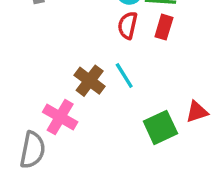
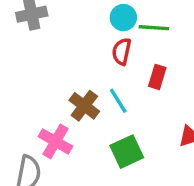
red rectangle: (164, 27) -> (157, 77), moved
green square: (160, 127) -> (127, 152), moved

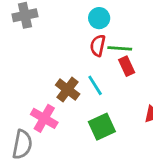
green line: (154, 28) -> (120, 48), moved
red rectangle: (157, 77) -> (127, 66), turned -42

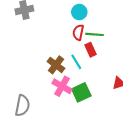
red rectangle: (127, 66) -> (90, 50), moved
pink cross: (44, 118) -> (62, 86), moved

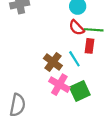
red semicircle: (78, 32) -> (77, 28), turned -56
red rectangle: (90, 50) -> (89, 46), turned 32

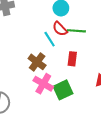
red rectangle: (89, 46) -> (72, 59), moved
cyan line: (74, 59) -> (50, 39), moved

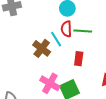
red semicircle: (60, 29) -> (66, 29), turned 42
brown cross: (37, 62) -> (42, 48), moved

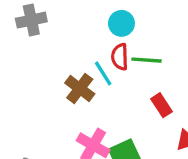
red rectangle: (79, 59) -> (162, 105), moved, turned -40

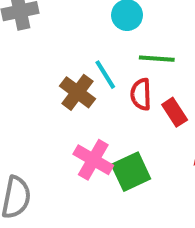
red semicircle: (120, 57) -> (141, 94), moved

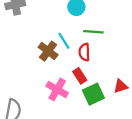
red rectangle: (175, 112) -> (80, 76), moved
green square: (131, 172) -> (93, 94), moved

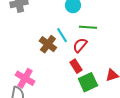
red semicircle: (84, 52) -> (80, 45), turned 42
pink cross: (57, 90) -> (25, 78), moved

